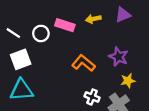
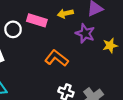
purple star: (118, 57) -> (85, 33), moved
yellow star: (128, 81) -> (110, 45), moved

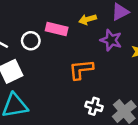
orange L-shape: (57, 58) -> (81, 70), turned -40

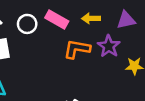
orange L-shape: (81, 70) -> (77, 49), moved

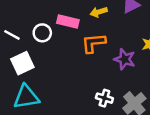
purple star: (109, 46) -> (125, 59), moved

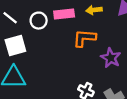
pink rectangle: (68, 21) -> (64, 14), turned -30

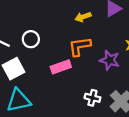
pink rectangle: (64, 14) -> (61, 67), moved

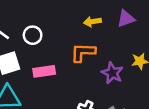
pink rectangle: (61, 67) -> (44, 71), moved

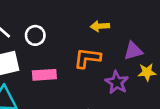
purple triangle: (126, 19) -> (133, 51), moved

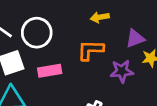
white circle: (35, 35) -> (37, 33), size x1.5
purple star: (117, 82) -> (122, 71), turned -30

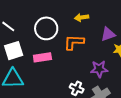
white circle: (37, 33) -> (46, 28), moved
purple star: (122, 71) -> (99, 69), moved

